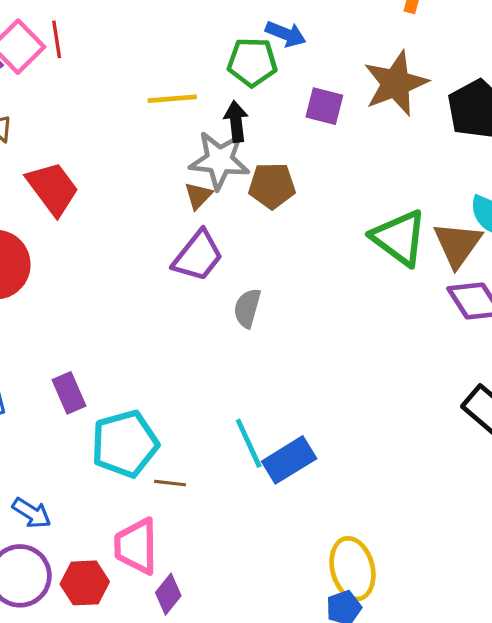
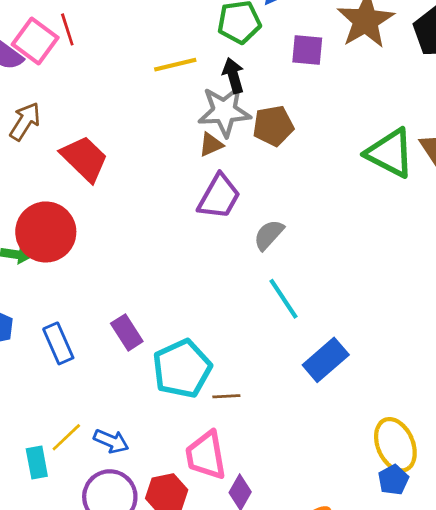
brown triangle: (198, 196) -> (211, 145), turned 32
gray semicircle: (247, 308) -> (269, 235), turned 36
cyan line: (249, 443) -> (283, 299), moved

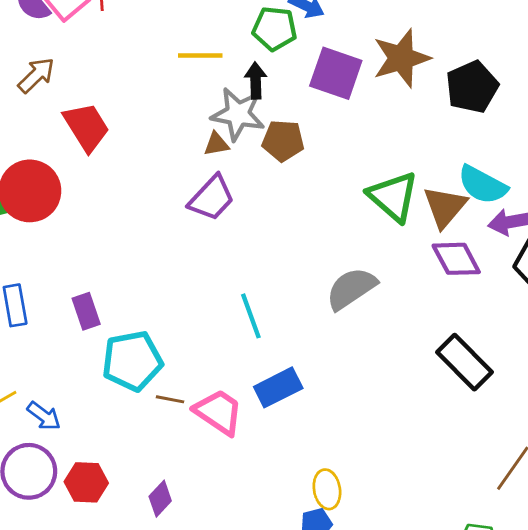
purple square: (307, 50) -> (336, 73), size x1.5
gray semicircle: (269, 235) -> (351, 288), moved, size x1.5
yellow ellipse: (395, 445) -> (327, 489), size x0.7
pink trapezoid: (206, 455) -> (219, 412), moved, turned 120

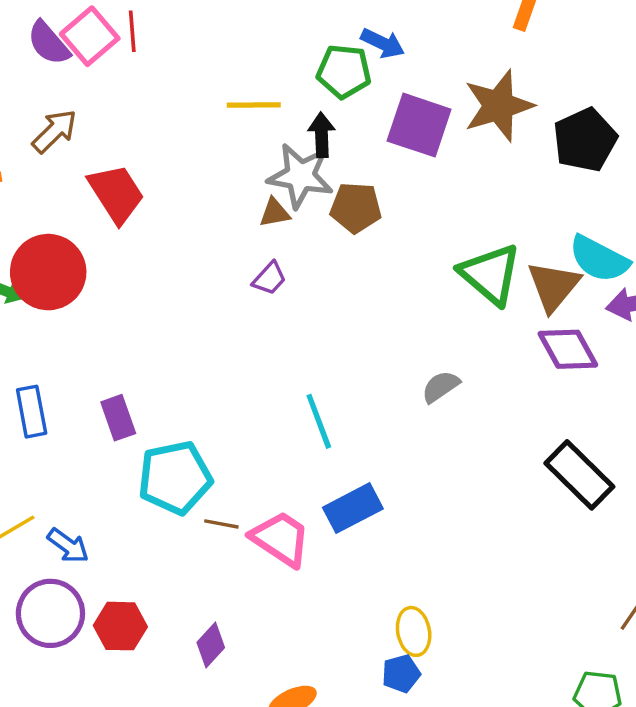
purple trapezoid: (212, 198) -> (269, 278), size x0.6
gray semicircle: (351, 288) -> (441, 387), size x0.6

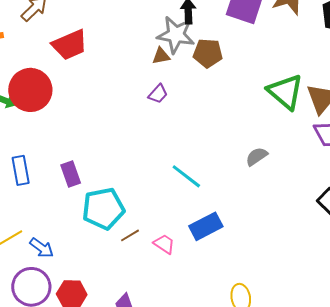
red trapezoid: (116, 194) -> (70, 45), turned 99
cyan line: (319, 421) -> (186, 176), turned -32
brown line: (221, 524) -> (130, 235), turned -42
pink trapezoid: (281, 539) -> (164, 244), size x0.6

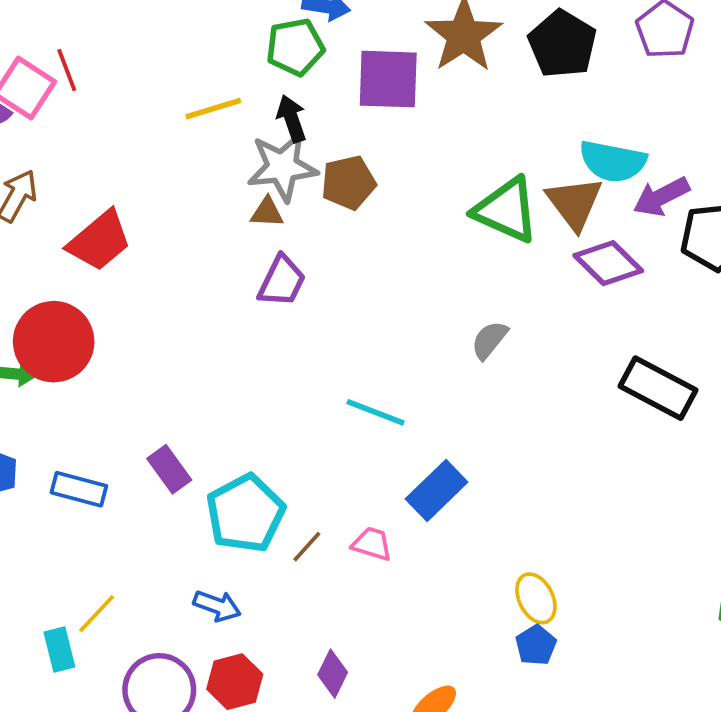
brown triangle: (161, 56) -> (267, 212), turned 30
purple trapezoid: (158, 94) -> (282, 281), size x1.4
blue rectangle: (21, 170) -> (79, 489), turned -48
blue arrow: (42, 248) -> (217, 606), moved

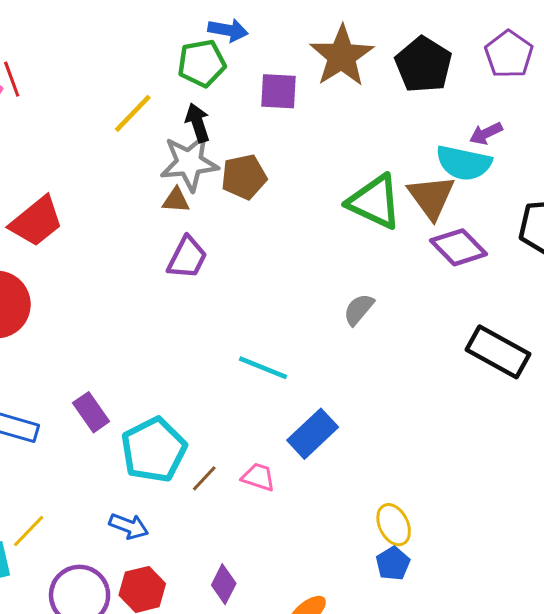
purple square: (388, 79) -> (278, 91), size x0.7
yellow line: (213, 109) -> (133, 113), turned -30
purple arrow: (661, 197) -> (486, 133), moved, size x0.7

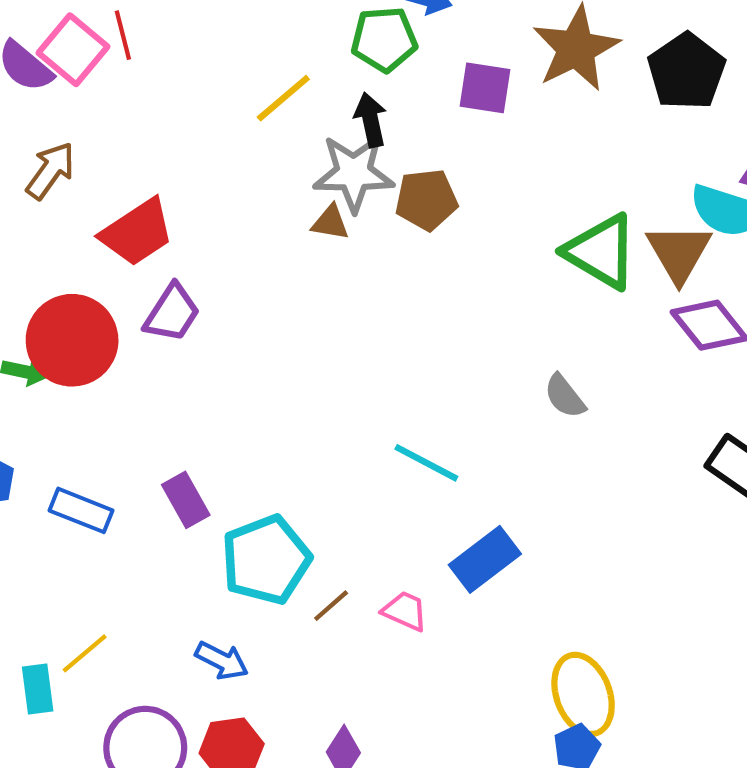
purple trapezoid: (187, 258) -> (172, 313), moved
gray semicircle: (359, 309) -> (565, 396), turned -84
yellow ellipse: (394, 525) -> (583, 694), size x1.4

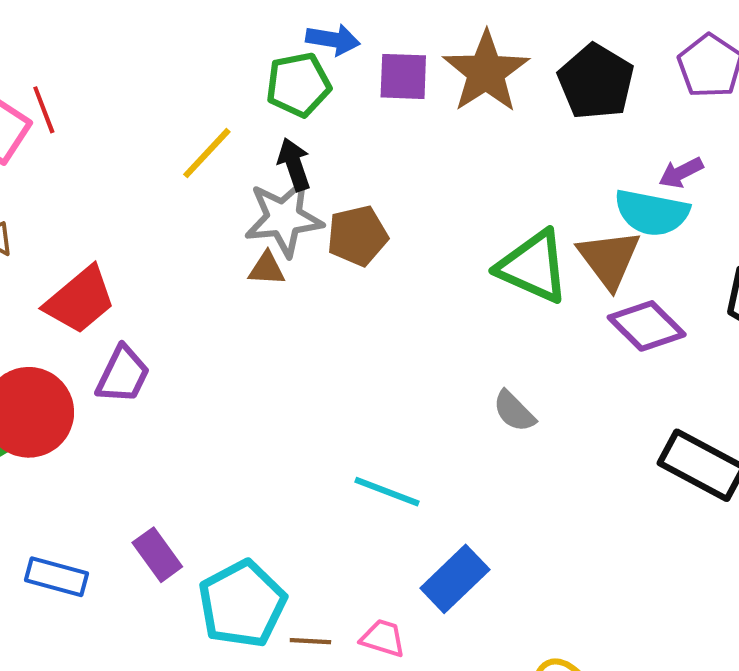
purple square: (485, 88) -> (403, 76), moved
brown line: (331, 606) -> (310, 641), turned 51

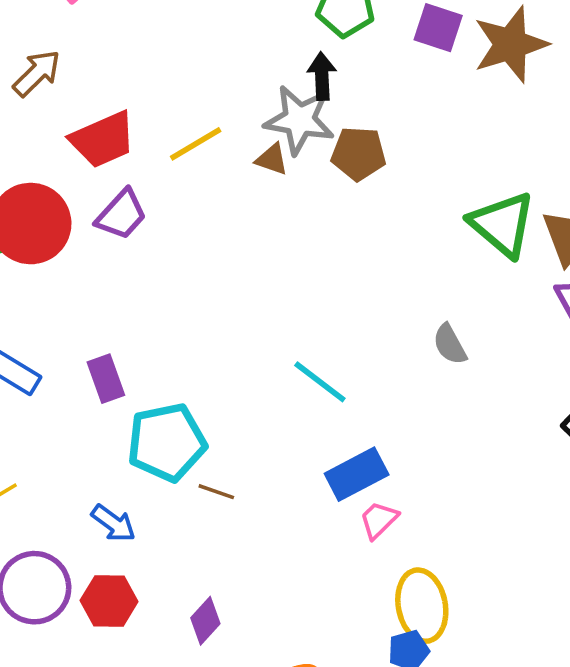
yellow line: (207, 153) -> (196, 144), moved
pink trapezoid: (383, 638) -> (379, 520), moved, turned -78

